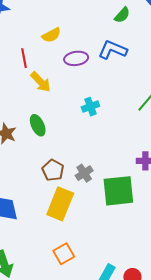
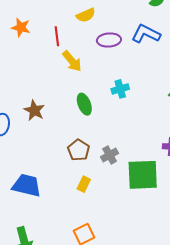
green ellipse: (38, 125) -> (84, 104), moved
yellow rectangle: (60, 204) -> (84, 184), size x0.5

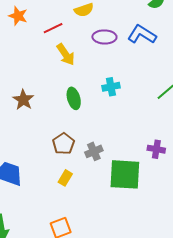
red line: (57, 36) -> (53, 28), turned 66

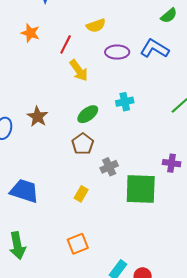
red line: (53, 28) -> (66, 44), turned -36
green ellipse: (74, 98) -> (88, 114), turned 70
brown pentagon: (63, 144) -> (83, 144), moved

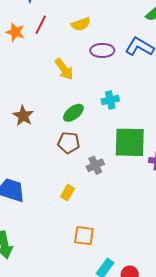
red line: (66, 44) -> (41, 25), moved
brown pentagon: (83, 144) -> (69, 143), turned -30
green square: (141, 189) -> (130, 142), moved
orange square: (78, 244) -> (84, 236), moved, turned 30

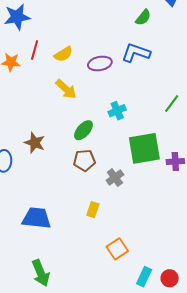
yellow semicircle: (81, 24) -> (63, 54), moved
orange square: (84, 236) -> (117, 249), turned -30

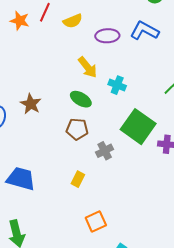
yellow arrow: (66, 89) -> (88, 67), moved
cyan cross: (117, 111) -> (117, 85), turned 36
green ellipse: (83, 130) -> (81, 99), turned 70
green square: (144, 148) -> (138, 127), turned 36

